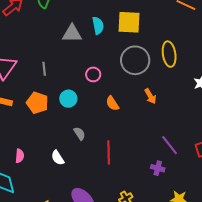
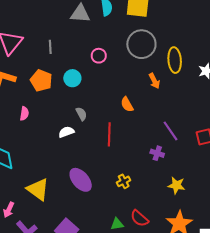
yellow ellipse: (169, 54) -> (175, 60), moved
orange semicircle: (112, 103) -> (127, 104), moved
pink semicircle: (20, 156) -> (24, 114), moved
white semicircle: (58, 158) -> (66, 132), moved, turned 98

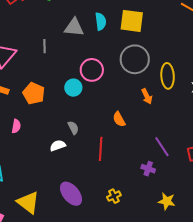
gray line: (50, 47) -> (44, 46), moved
pink circle: (99, 56) -> (92, 70), size x1.5
cyan circle: (72, 78) -> (73, 88), moved

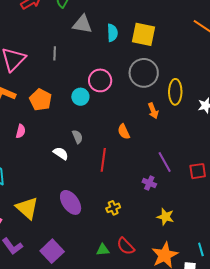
gray triangle: (74, 27) -> (82, 24), moved
white semicircle: (58, 146) -> (61, 153), turned 49

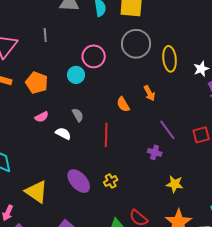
orange arrow: (153, 111) -> (149, 93), moved
pink semicircle: (21, 131) -> (42, 117), moved, turned 56
yellow cross: (113, 208) -> (111, 181), moved

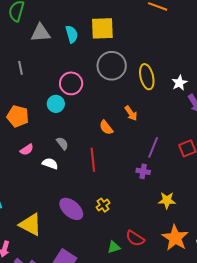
purple line: (167, 130) -> (153, 147), turned 65

